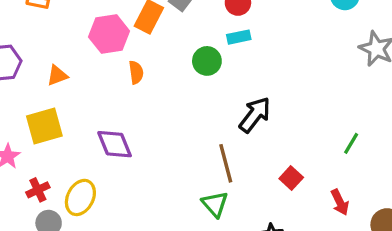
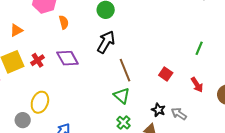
black arrow: (255, 115) -> (106, 42), moved
purple diamond: (115, 144) -> (67, 58), moved
red cross: (38, 190) -> (38, 60), moved

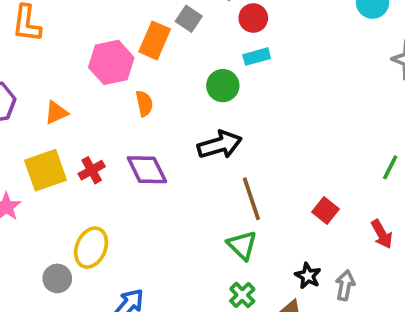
black arrow: (106, 42) -> (220, 145), turned 40
gray arrow: (179, 114) -> (345, 285), turned 63

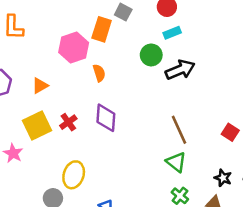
black arrow: (220, 145) -> (180, 70), moved
purple diamond: (147, 170) -> (106, 118), turned 36

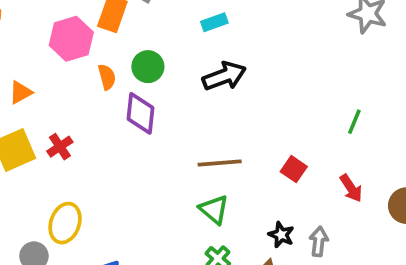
green circle: (151, 55) -> (148, 67), moved
purple diamond: (106, 118) -> (140, 113), moved
brown line: (179, 130) -> (220, 163), turned -72

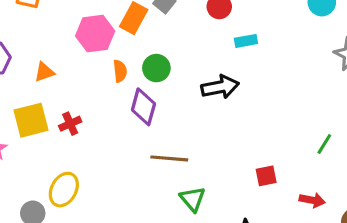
cyan rectangle: (214, 22) -> (246, 41), moved
brown line: (220, 163) -> (169, 158), moved
red square: (294, 169) -> (266, 176), turned 35
red arrow: (351, 188) -> (312, 200), turned -55

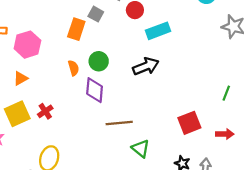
pink hexagon: (95, 34) -> (27, 45), moved
cyan rectangle: (246, 41) -> (158, 31), size x1.5
red square: (266, 176) -> (189, 123), size x1.5

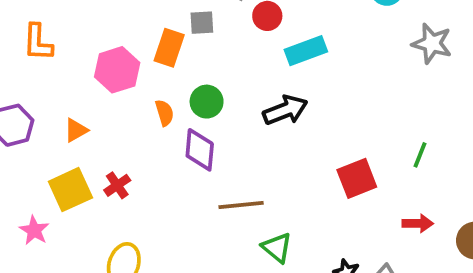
gray square: (96, 14) -> (202, 23), turned -32
pink hexagon: (27, 45) -> (117, 70), moved
red square: (189, 123) -> (357, 178), moved

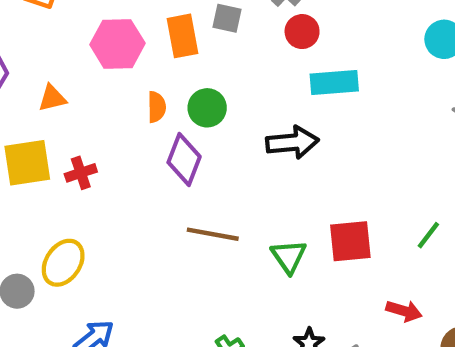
orange rectangle: (169, 48) -> (182, 36), turned -45
green triangle: (277, 248) -> (289, 256), moved

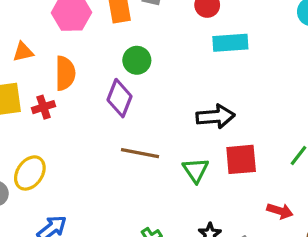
orange semicircle: (157, 107) -> (65, 73), moved, size x1.5
black arrow: (292, 142) -> (215, 116), moved

